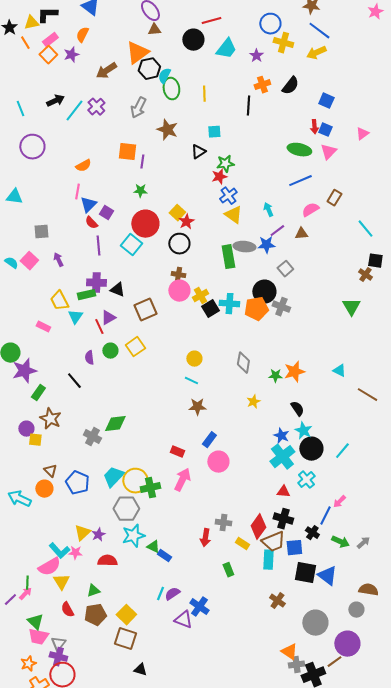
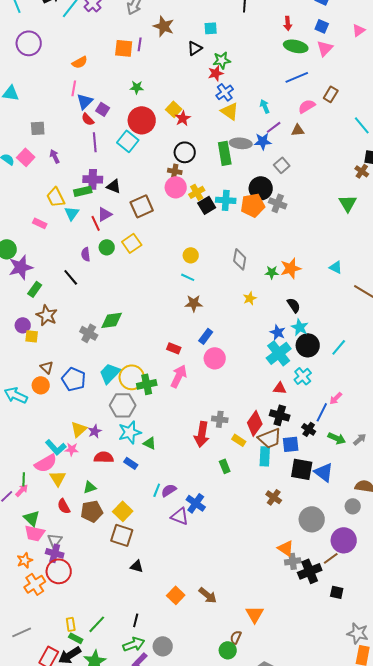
red arrow: (314, 127) -> (288, 23), moved
purple line: (142, 162) -> (140, 44), moved
black circle: (179, 244) -> (185, 152), moved
red arrow: (205, 538) -> (202, 434), size x1.4
blue rectangle: (164, 556) -> (131, 463), moved

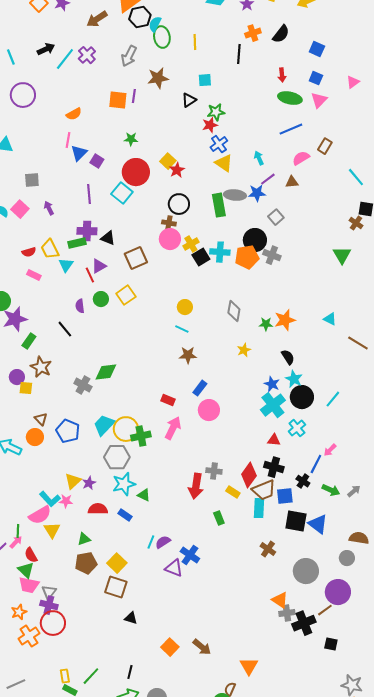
brown star: (164, 26) -> (158, 78), turned -30
red semicircle: (88, 119) -> (29, 252), moved, turned -64
red semicircle: (64, 506) -> (31, 555), moved

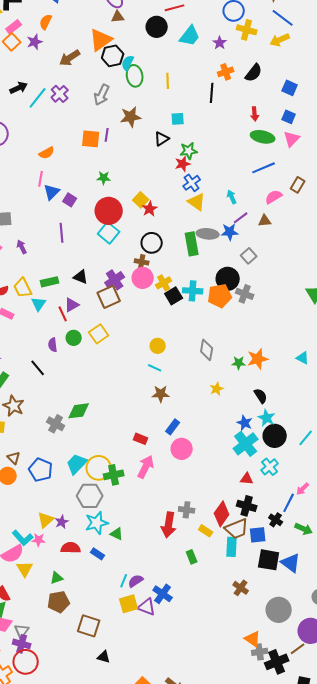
cyan square: (122, 193) -> (109, 233), moved
purple cross: (87, 231) -> (115, 280), moved, turned -36
yellow square: (117, 563) -> (129, 604), moved, turned 30

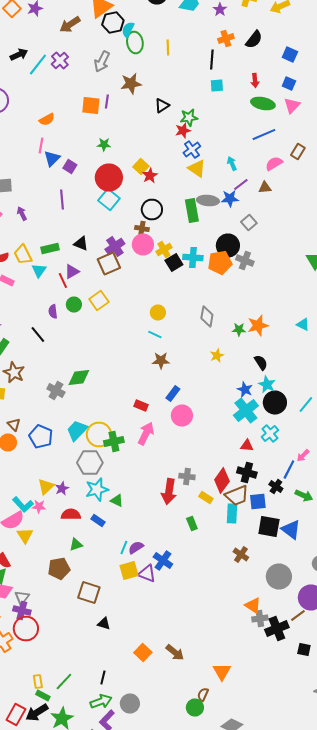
cyan square: (178, 119) -> (217, 86), moved
green triangle: (57, 578) -> (76, 544), moved

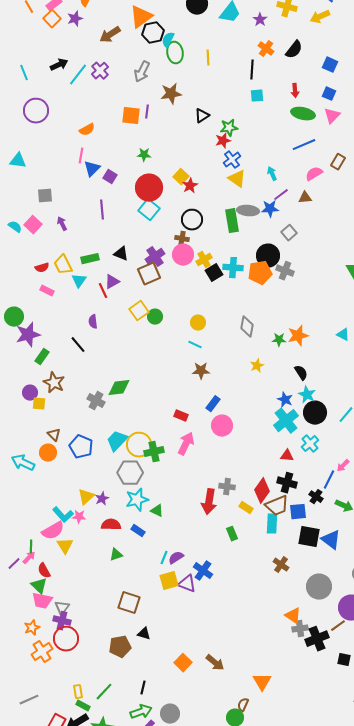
orange cross: (226, 38) -> (266, 49), turned -35
green circle: (74, 304) -> (155, 317), moved
brown pentagon: (59, 568) -> (120, 647), moved

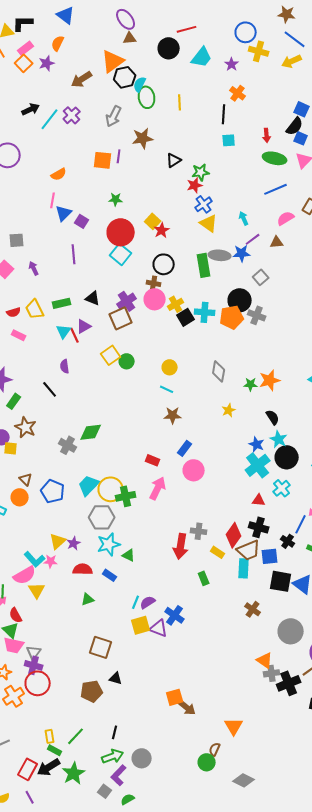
black semicircle: (294, 50) -> (295, 126), moved
cyan triangle: (79, 281) -> (64, 331), moved
orange square: (183, 663) -> (175, 697), moved, turned 30

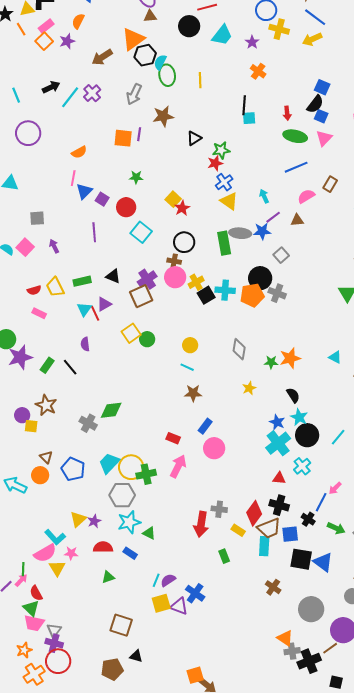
black line: (224, 114) -> (244, 105), moved
red circle: (121, 232) -> (126, 207), moved, size x0.7
green rectangle: (14, 401) -> (47, 365), moved
pink star: (51, 561) -> (71, 553), moved

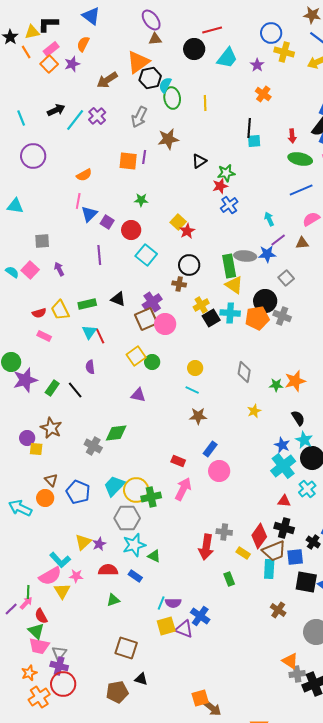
yellow triangle: (229, 201) -> (234, 285), moved
pink circle: (175, 277) -> (165, 324), moved
purple triangle: (104, 304) -> (138, 395), moved, turned 42
purple semicircle: (168, 580) -> (173, 603), turned -147

